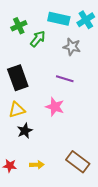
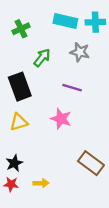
cyan cross: (86, 20) -> (95, 22), turned 30
green arrow: (38, 39) -> (42, 58), moved
black star: (25, 131) -> (14, 163), moved
brown rectangle: (78, 162) -> (91, 163), moved

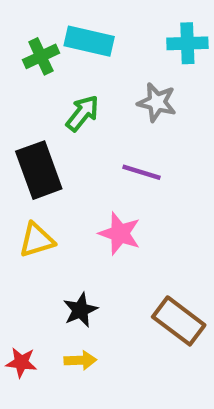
cyan rectangle: (65, 21) -> (89, 41), moved
black star: (14, 163) -> (80, 310), moved

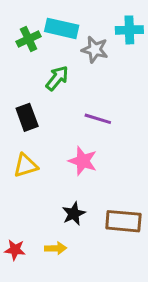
gray star: (157, 102) -> (95, 50), moved
black rectangle: (39, 170) -> (27, 117), size x0.7
black star: (80, 310) -> (74, 214), moved
brown rectangle: (179, 321) -> (123, 221), turned -32

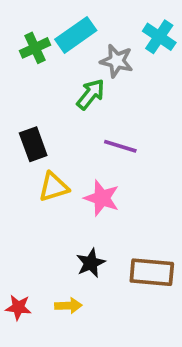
cyan rectangle: (62, 28) -> (76, 35), turned -48
cyan cross: (129, 30) -> (159, 37), turned 36
green arrow: (57, 78) -> (91, 94), moved
yellow triangle: (26, 165) -> (54, 187), moved

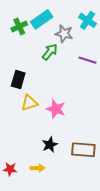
black rectangle: (33, 144) -> (18, 79), turned 36
purple line: (120, 146) -> (87, 60), moved

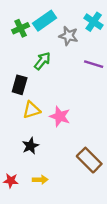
green arrow: (50, 52) -> (42, 61), moved
black star: (50, 145) -> (30, 146), moved
brown rectangle: (83, 150) -> (89, 160), turned 40

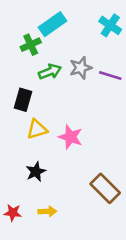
green cross: (21, 28) -> (31, 45), moved
gray star: (69, 36) -> (81, 68), moved, turned -30
green arrow: (42, 61) -> (50, 72), turned 30

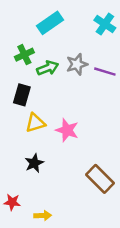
green cross: (31, 45) -> (24, 55), moved
yellow arrow: (47, 211) -> (43, 216), moved

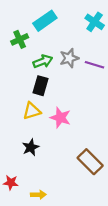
green cross: (24, 55) -> (20, 39), moved
black rectangle: (22, 95) -> (41, 86), moved

